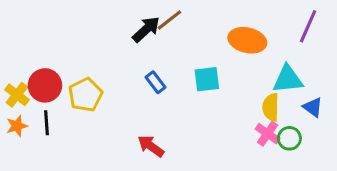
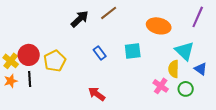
black arrow: (146, 29) -> (80, 19), moved
cyan triangle: (288, 79) -> (185, 51), turned 50
pink cross: (268, 134) -> (161, 86), moved

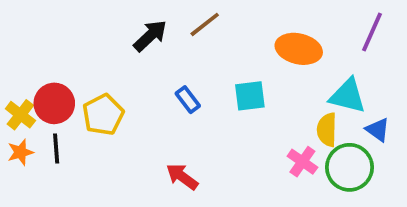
cyan triangle: (185, 51) -> (348, 96), turned -30
green circle: (186, 89) -> (349, 167), size x1.6

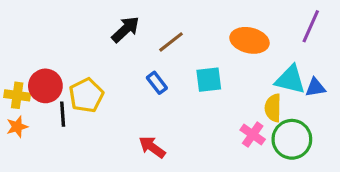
brown line: (205, 24) -> (171, 42), moved
yellow cross: (20, 115) -> (17, 95), turned -30
blue triangle: (378, 130) -> (315, 87), moved, turned -45
black line: (56, 149) -> (63, 114), moved

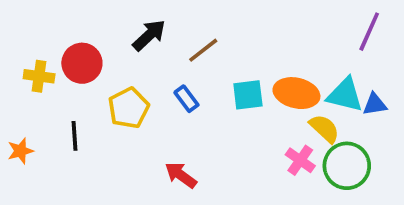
orange ellipse: (249, 40) -> (296, 93), moved
red circle: (45, 86) -> (82, 63), moved
yellow cross: (17, 95) -> (39, 76), moved
yellow pentagon: (86, 95) -> (129, 108), moved
yellow semicircle: (273, 108) -> (324, 129), turned 132

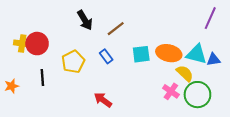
black arrow: (149, 35) -> (85, 20), turned 102
red circle: (82, 63) -> (37, 44), moved

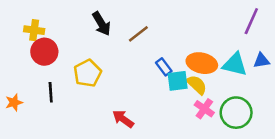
yellow cross: (22, 44) -> (34, 30), moved
cyan square: (141, 54) -> (178, 81), moved
blue rectangle: (106, 56) -> (164, 67), moved
blue triangle: (213, 59) -> (261, 61), moved
yellow semicircle: (185, 73) -> (197, 85), moved

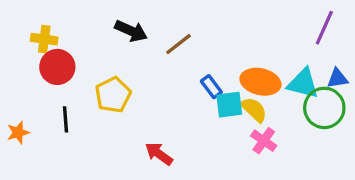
black arrow: (101, 24) -> (131, 31), turned -35
green circle: (236, 113) -> (324, 108), moved

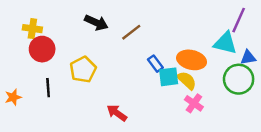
cyan triangle: (303, 83) -> (225, 43), moved

